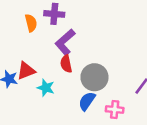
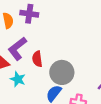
purple L-shape: (65, 42) -> (17, 49), moved

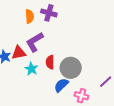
red semicircle: (37, 59) -> (50, 62), moved

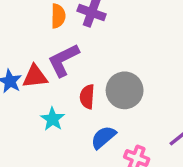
gray circle: (71, 68) -> (125, 90), moved
cyan star: (31, 69) -> (53, 119), moved

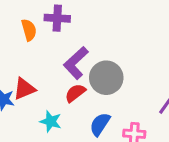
purple L-shape: (63, 60) -> (76, 63), moved
red semicircle: (87, 97) -> (75, 93), turned 65

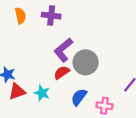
orange semicircle: (29, 30) -> (20, 16), moved
red triangle: (24, 89) -> (17, 91), moved

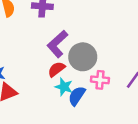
cyan star: (42, 93) -> (64, 87), moved
pink cross: (104, 106) -> (100, 80), moved

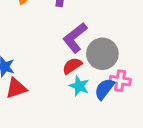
blue semicircle: (77, 96) -> (104, 89), moved

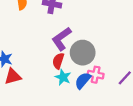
red semicircle: (72, 66) -> (58, 61), turned -42

